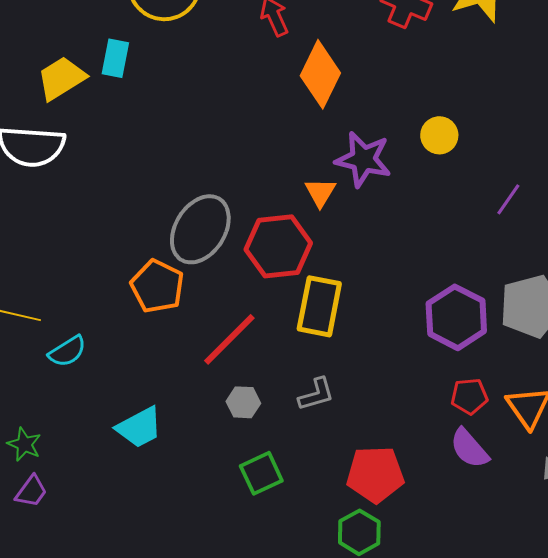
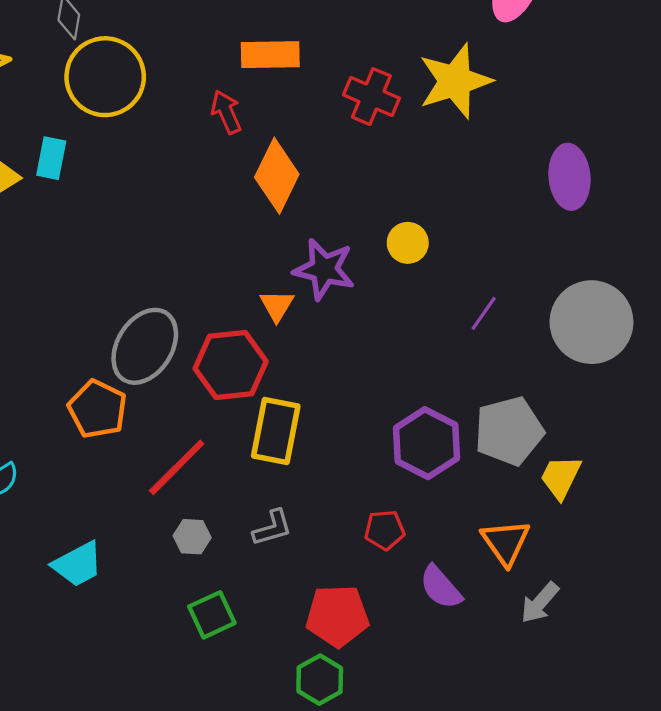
red pentagon: (469, 396) -> (385, 530), moved

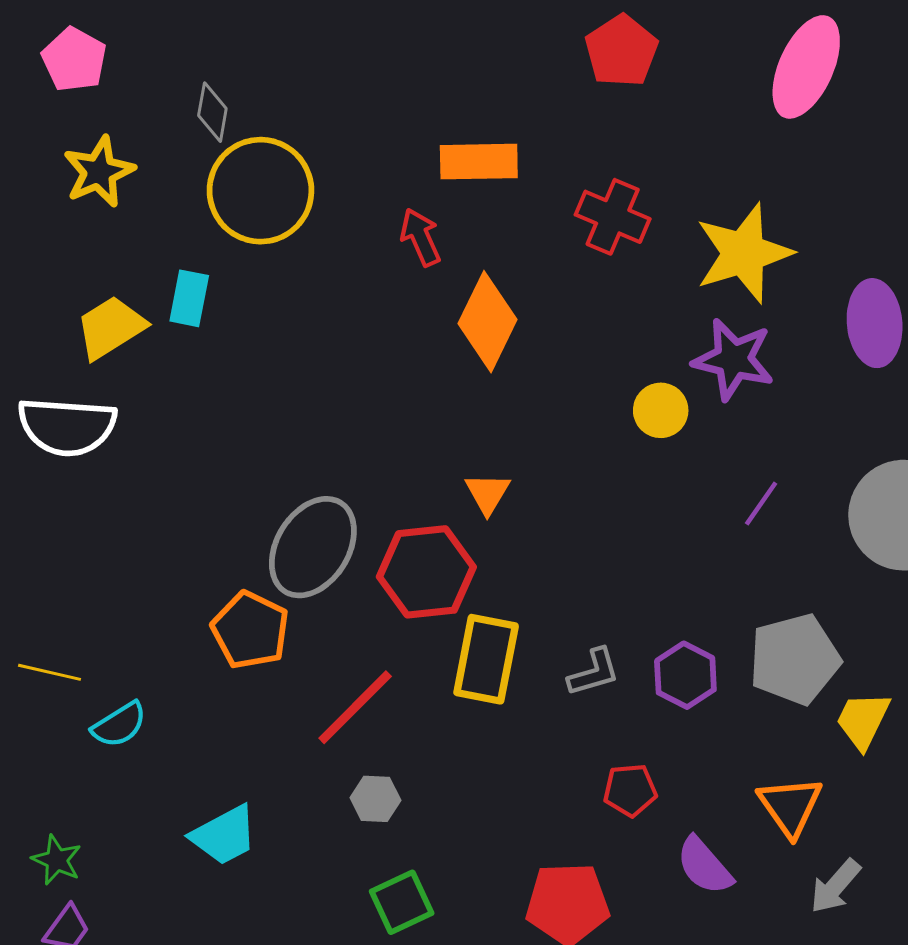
yellow star: (455, 81) -> (744, 253), moved
purple star: (324, 269) -> (733, 359), moved
purple hexagon: (426, 443) -> (685, 675), size x0.7
gray L-shape: (272, 528) -> (594, 672), moved

